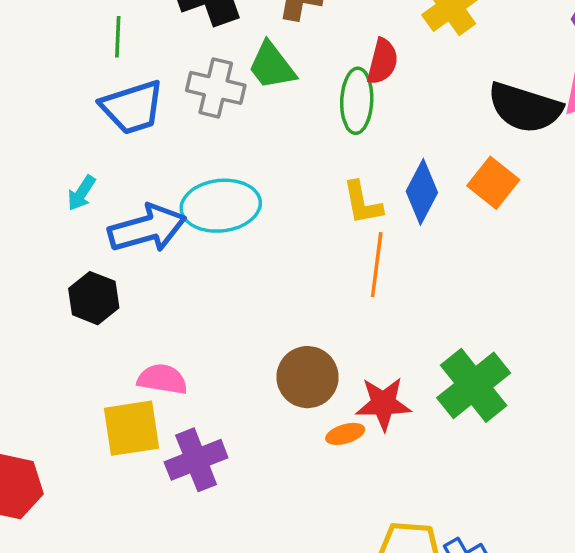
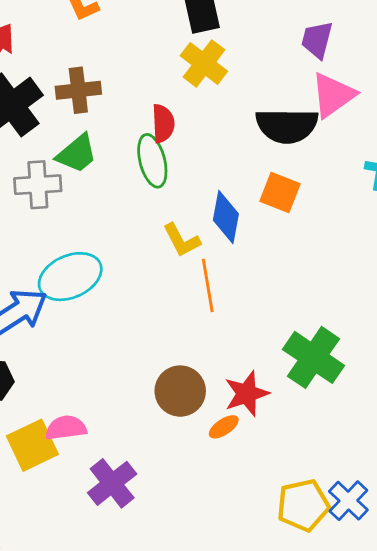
green trapezoid: (272, 66) -> (77, 154), turned -75
yellow square: (132, 428) -> (32, 445), moved

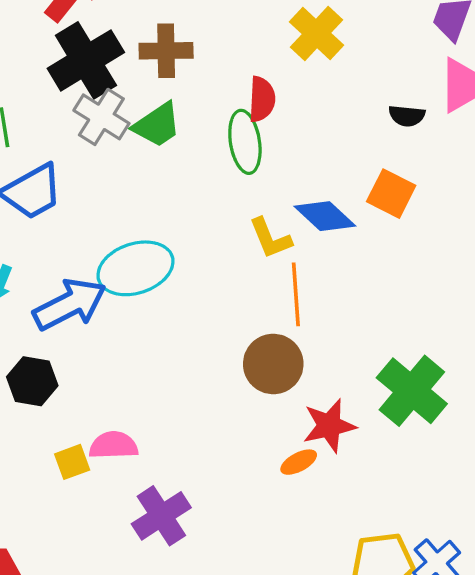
black semicircle: (287, 126) -> (407, 116), size x0.5
gray cross: (38, 185) -> (101, 117), moved, turned 30
blue diamond: (226, 217) -> (325, 216), turned -63
brown circle: (180, 391) -> (273, 364), moved
yellow square: (32, 445) -> (72, 462), size x0.6

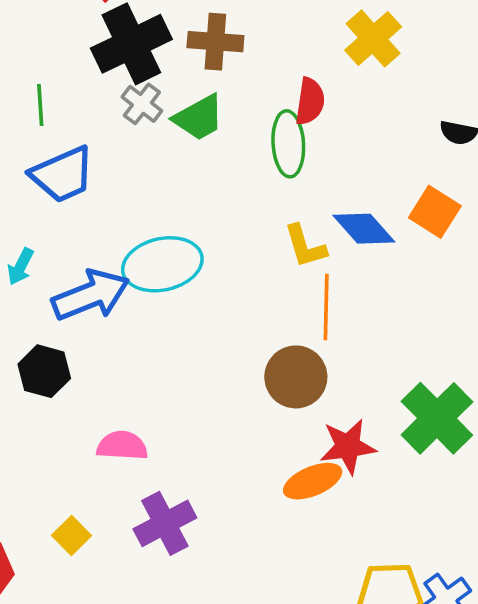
gray cross: (101, 117) -> (142, 104), size x0.7
yellow square: (72, 462) -> (72, 535), moved, turned -30
orange ellipse: (299, 462) -> (313, 481), size x1.5

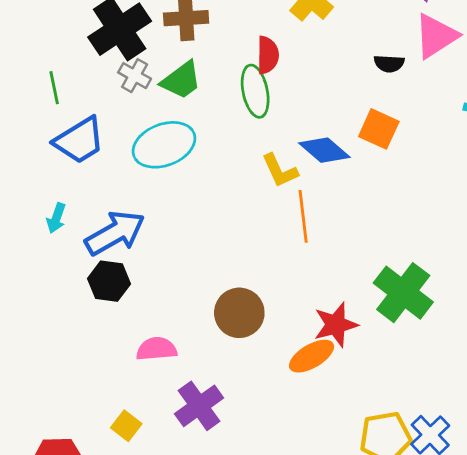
cyan ellipse: (162, 264) -> (164, 145), moved
black hexagon: (44, 371) -> (109, 281), moved
brown circle: (296, 377) -> (239, 313), moved

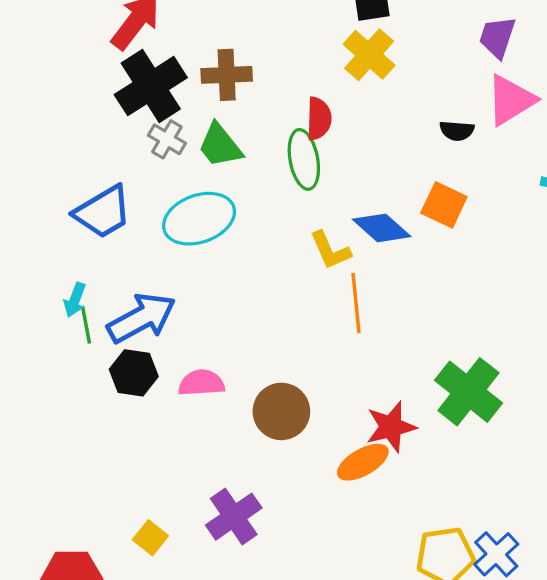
green trapezoid: (181, 80) -> (220, 146), turned 87
green line: (54, 88) -> (86, 325), moved
pink semicircle: (157, 349) -> (201, 383), moved

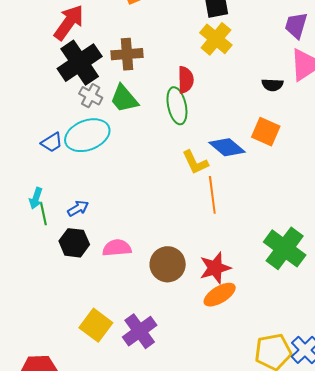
blue trapezoid: (103, 212) -> (52, 142), size x0.6
cyan ellipse: (199, 219) -> (87, 135), moved
blue arrow: (141, 318) -> (78, 208), size x0.5
red star: (391, 427) -> (215, 268), moved
yellow square: (150, 538) -> (96, 325), moved, size x1.5

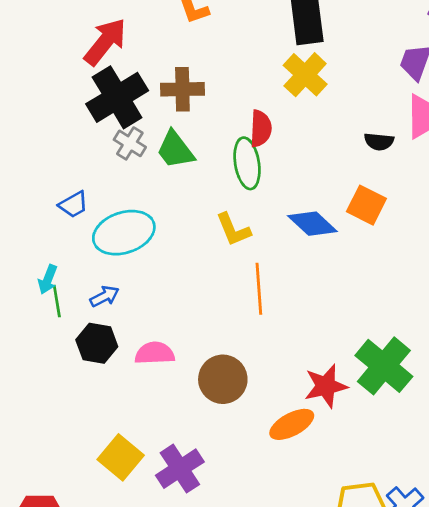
cyan ellipse: (87, 135) -> (124, 233), moved
yellow L-shape: (195, 162) -> (233, 230), moved
orange line: (212, 195) -> (259, 289), moved
red star: (215, 268) -> (326, 386), moved

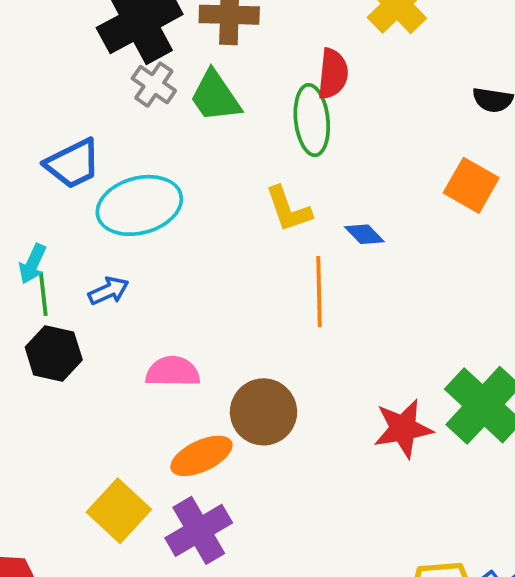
blue trapezoid: (73, 205) -> (73, 164), size x1.4
blue diamond: (312, 224) -> (364, 234), moved, size x0.6
black hexagon: (97, 343) -> (54, 353), moved
orange ellipse: (292, 424) -> (201, 456), moved

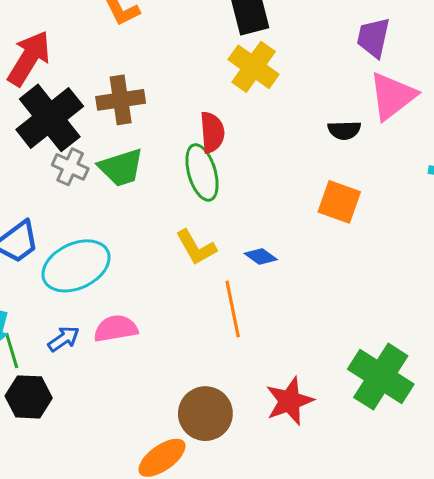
green trapezoid: (215, 96) -> (121, 168), turned -63
pink semicircle: (173, 372) -> (116, 329), moved
red star: (403, 429) -> (290, 401), moved

